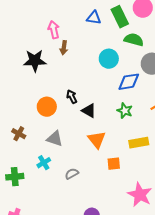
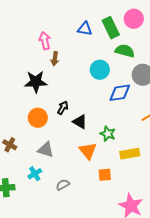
black star: (35, 61) -> (36, 82), moved
black arrow: (72, 97) -> (63, 108), turned 56
green star: (125, 111) -> (108, 134), moved

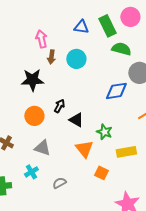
cyan circle: (100, 70) -> (76, 59), moved
orange square: (105, 175) -> (101, 173), turned 32

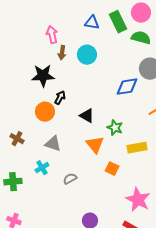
green semicircle: (121, 49) -> (141, 38), moved
black arrow: (59, 106) -> (60, 98), moved

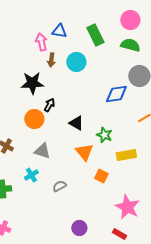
green rectangle: (118, 22) -> (95, 35), moved
blue triangle: (92, 23) -> (59, 31), moved

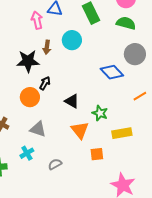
brown arrow: (51, 60) -> (47, 47), moved
blue diamond: (116, 94) -> (112, 72), turned 55
orange square: (101, 176) -> (97, 154), turned -32

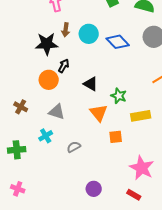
cyan circle: (72, 40) -> (89, 34), moved
blue diamond: (112, 72) -> (118, 42), moved

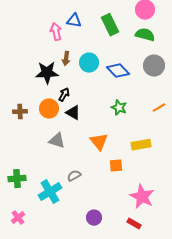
black triangle: (91, 84) -> (73, 113), moved
green star: (119, 96) -> (119, 108), moved
brown cross: (21, 107) -> (20, 112), moved, turned -32
cyan cross: (46, 136) -> (50, 192), moved, size x1.6
pink cross: (18, 189) -> (18, 218), turned 32

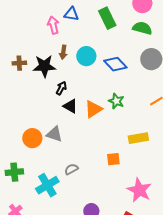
orange circle: (49, 109) -> (32, 138), moved
brown cross: (20, 112) -> (19, 63), moved
orange triangle: (99, 142) -> (93, 109), moved, turned 36

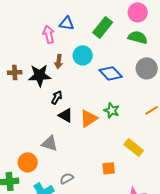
green rectangle: (107, 18) -> (103, 27), turned 65
cyan circle: (86, 56) -> (83, 55), moved
orange circle: (32, 138) -> (28, 162), moved
yellow rectangle: (138, 138) -> (134, 147), turned 48

